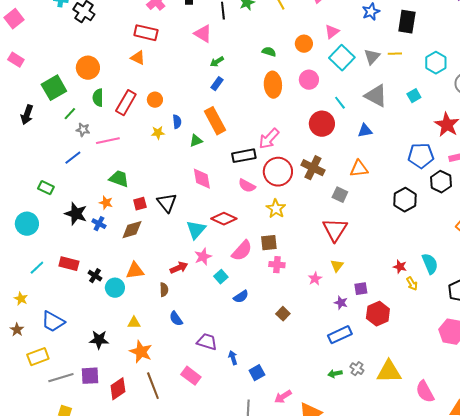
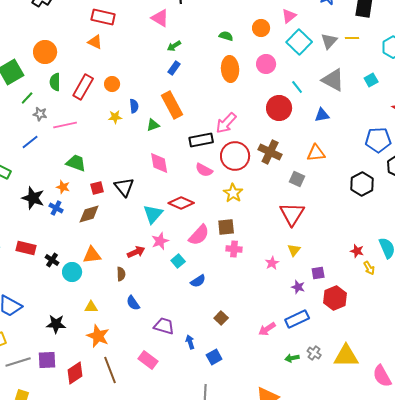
brown square: (283, 314) -> (221, 318), moved
pink arrow: (283, 397) -> (267, 329), moved

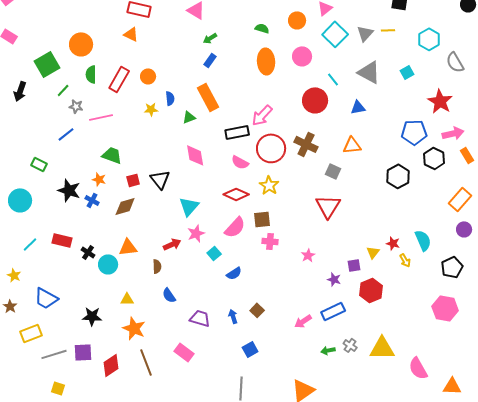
red diamond: (181, 203) -> (236, 194), moved
yellow triangle: (294, 250) -> (373, 252), moved
blue arrow: (190, 342) -> (233, 316), moved

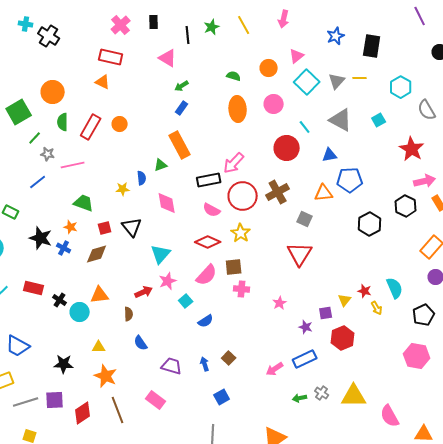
blue semicircle: (170, 98) -> (142, 178), moved
yellow star: (151, 109) -> (123, 189), moved
blue pentagon: (414, 132) -> (350, 180), moved
brown cross: (306, 144) -> (278, 192), turned 35

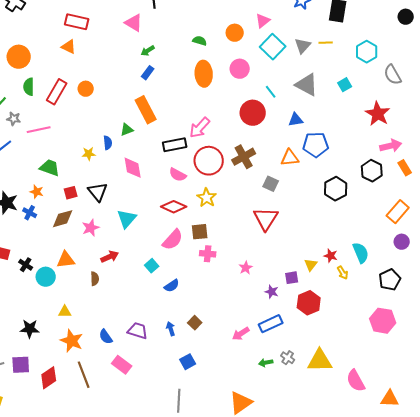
pink star: (168, 281) -> (91, 228), moved
blue semicircle: (141, 343) -> (106, 337), moved

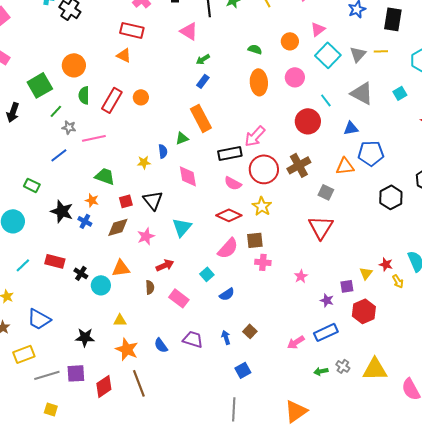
pink rectangle: (122, 365) -> (179, 298), moved

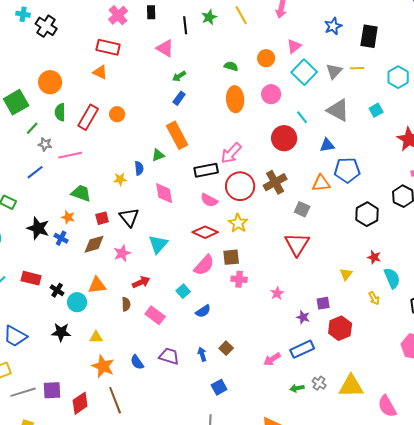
red star: (386, 264) -> (374, 257), moved
yellow triangle: (366, 273) -> (346, 274), moved
black star: (85, 337) -> (61, 332), moved

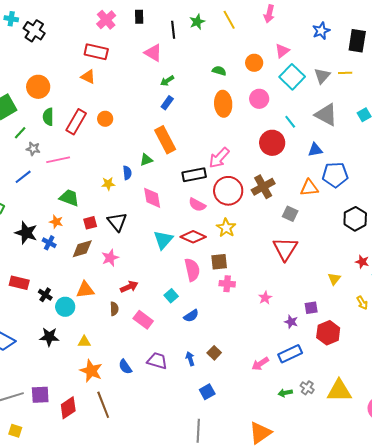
cyan triangle: (158, 244) -> (163, 240), moved
pink semicircle: (204, 265) -> (192, 270), turned -55

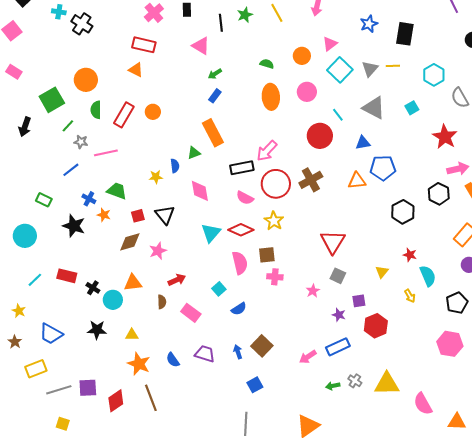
gray square: (290, 214) -> (338, 276), moved
blue cross: (49, 243) -> (89, 199), moved
brown square: (214, 353) -> (262, 346), size x1.5

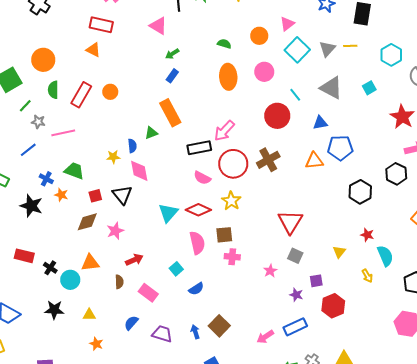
pink diamond: (200, 191) -> (139, 171), moved
blue semicircle: (173, 360) -> (131, 323), moved, turned 77
orange star: (139, 364) -> (96, 344), size x0.6

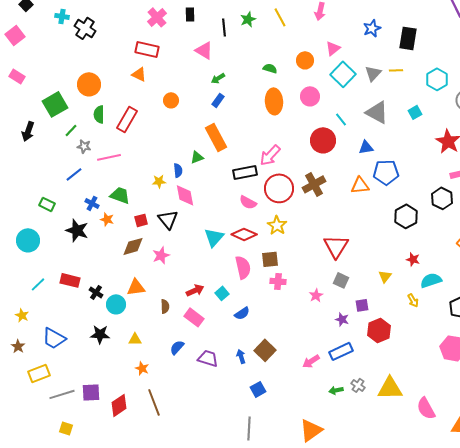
orange circle: (110, 92) -> (171, 100), moved
cyan semicircle: (385, 256) -> (431, 280), turned -85
red arrow: (134, 260) -> (195, 290), moved

